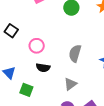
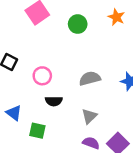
gray semicircle: (75, 53) -> (90, 78), turned 66

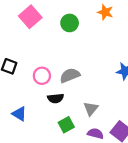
gray semicircle: (90, 78) -> (70, 75), moved
green square: (37, 131) -> (66, 125), moved, turned -35

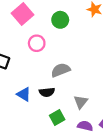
pink circle: (42, 76) -> (37, 43), moved
blue triangle: (19, 114) -> (24, 94), moved

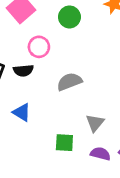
black semicircle: (47, 92) -> (23, 70), moved
green square: (57, 118) -> (64, 143), turned 32

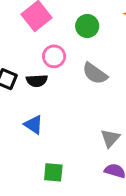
gray semicircle: (69, 82) -> (95, 73), moved, turned -125
green square: (64, 143) -> (53, 172), moved

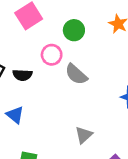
pink circle: (54, 56) -> (52, 55), moved

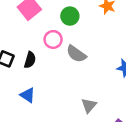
black semicircle: (22, 75) -> (30, 60), turned -70

